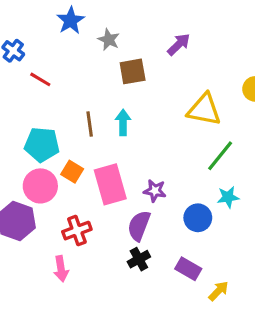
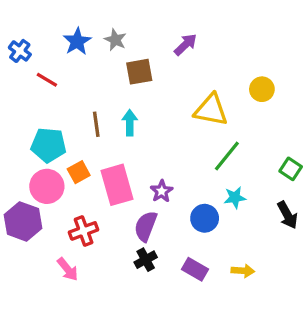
blue star: (71, 21) -> (77, 41), moved
orange square: (72, 172) -> (79, 172), turned 30
purple star: (155, 191) -> (162, 191), turned 30
pink arrow: (61, 269) -> (68, 269), turned -30
yellow arrow: (218, 291) -> (243, 271), moved, turned 50

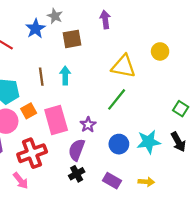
blue star: (77, 41) -> (35, 29), moved
purple arrow: (185, 45) -> (105, 19), turned -54
green line: (227, 156) -> (117, 99), moved
cyan star: (235, 198) -> (149, 142), moved, size x1.5
red cross: (84, 231) -> (32, 153), size x1.4

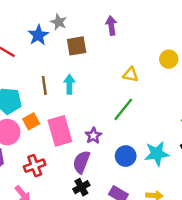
yellow triangle: (123, 66) -> (130, 75), size x0.6
red cross: (32, 153) -> (35, 166), size x0.7

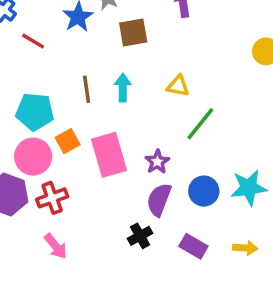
yellow triangle: (130, 75) -> (178, 86), moved
purple semicircle: (81, 162) -> (159, 200), moved
red cross: (35, 166) -> (52, 198), moved

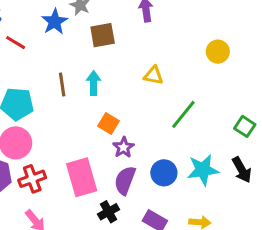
yellow triangle: (178, 86) -> (153, 76), moved
green line: (200, 124) -> (183, 114), moved
orange square: (68, 141) -> (109, 123), moved, turned -30
pink rectangle: (109, 155) -> (82, 177), moved

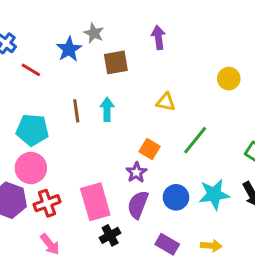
orange square: (109, 123) -> (150, 149), moved
black cross: (109, 212) -> (110, 235), moved

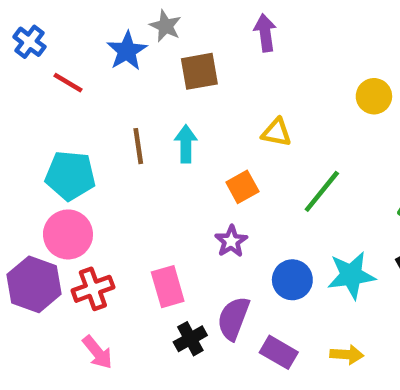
orange square: (150, 149) -> (242, 187), moved, turned 30
pink rectangle: (95, 202) -> (168, 287), size x0.7
purple semicircle: (138, 205) -> (233, 318), moved

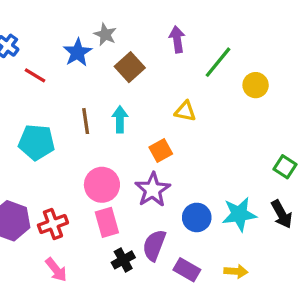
brown square: (199, 71) -> (130, 67), turned -32
green line: (322, 191) -> (218, 62), moved
pink circle: (68, 234) -> (102, 185), moved
purple star: (231, 241) -> (153, 190), size x1.5

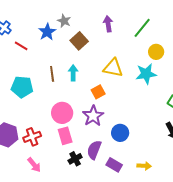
green line: (218, 62) -> (142, 28), moved
yellow triangle: (185, 111) -> (113, 68), size x1.5
cyan star: (239, 214) -> (146, 74), moved

